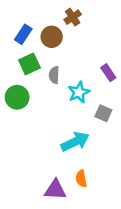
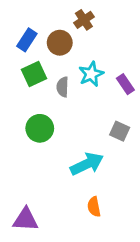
cyan star: (79, 92) -> (91, 74), moved
green circle: (17, 97) -> (40, 128), moved
purple triangle: (55, 190) -> (25, 220), moved

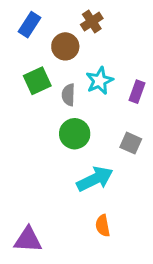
blue rectangle: (27, 40) -> (29, 25), moved
purple rectangle: (125, 84) -> (137, 92), turned 54
green circle: (40, 128) -> (75, 134), moved

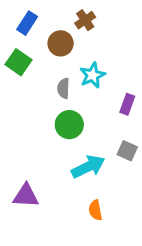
green square: (37, 81) -> (18, 62), moved, turned -30
purple rectangle: (137, 92) -> (127, 104), moved
gray square: (131, 143) -> (127, 151), moved
purple triangle: (28, 240) -> (26, 196), moved

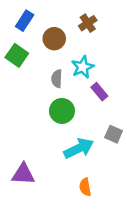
brown cross: (85, 20) -> (88, 23), moved
purple rectangle: (127, 104) -> (99, 92), moved, turned -60

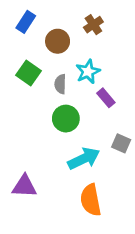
green square: (17, 55) -> (29, 73), moved
orange semicircle: (85, 187) -> (91, 200), size x1.6

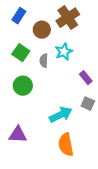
brown cross: (93, 25) -> (68, 18), size x1.6
purple rectangle: (106, 98) -> (86, 78), moved
green circle: (66, 119) -> (23, 86), moved

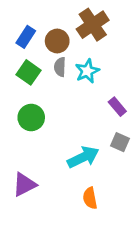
blue rectangle: (19, 16) -> (26, 37), moved
gray semicircle: (44, 61) -> (60, 67), moved
purple triangle: (18, 135) -> (24, 184), turned -30
orange semicircle: (66, 145) -> (90, 198), size x0.7

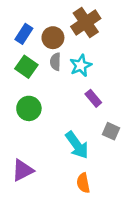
purple rectangle: (117, 107) -> (93, 98), moved
cyan arrow: (83, 157) -> (77, 145), turned 80

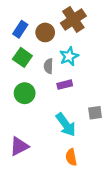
gray semicircle: (55, 62) -> (48, 66), moved
purple rectangle: (93, 98) -> (65, 85), moved, turned -64
gray square: (111, 131) -> (95, 113), turned -32

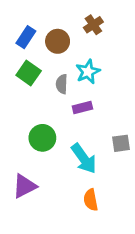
brown cross: (73, 19) -> (93, 25), size x0.6
green circle: (25, 93) -> (42, 138), moved

